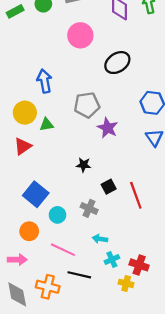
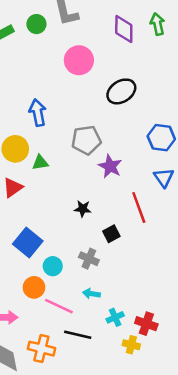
red line: (136, 195) -> (139, 208), moved
orange circle: (29, 231) -> (34, 287), moved
cyan arrow: (100, 239) -> (91, 294), moved

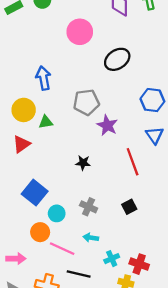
black square: (111, 234) -> (129, 207), moved

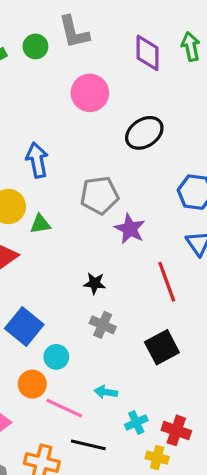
gray cross: (89, 207) -> (103, 325), moved
black square: (129, 207) -> (162, 347), size x1.5

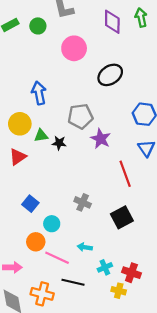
green circle: (35, 46) -> (38, 26), moved
black star: (95, 283) -> (59, 143), moved
blue square: (24, 326) -> (30, 204), size x0.7

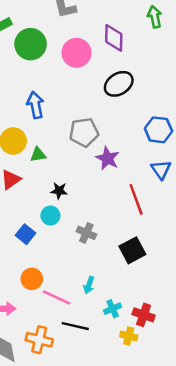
purple diamond: (112, 22) -> (114, 38), moved
green circle: (38, 26) -> (31, 44), moved, size x1.6
black star: (59, 143) -> (59, 191), moved
cyan circle: (52, 224) -> (50, 216), moved
cyan arrow: (85, 247) -> (89, 285), turned -80

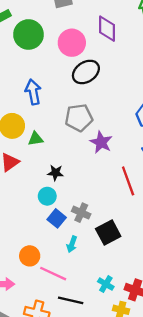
black ellipse: (119, 84) -> (86, 72), moved
blue square: (26, 234) -> (57, 218), moved
black square: (132, 250) -> (108, 232), moved
cyan arrow: (89, 285) -> (72, 244), moved
cyan cross: (113, 309) -> (106, 284), turned -35

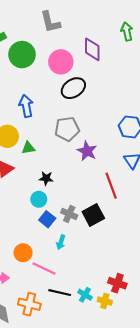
black square: (108, 232) -> (93, 215), moved
cyan cross: (106, 284) -> (85, 295), moved

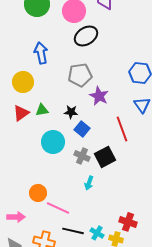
green triangle: (28, 148) -> (42, 110), moved
black star: (46, 178) -> (71, 112), moved
cyan circle: (39, 199) -> (53, 142), size x1.5
blue square: (47, 219) -> (82, 129), moved
cyan arrow: (61, 242) -> (89, 183), moved

